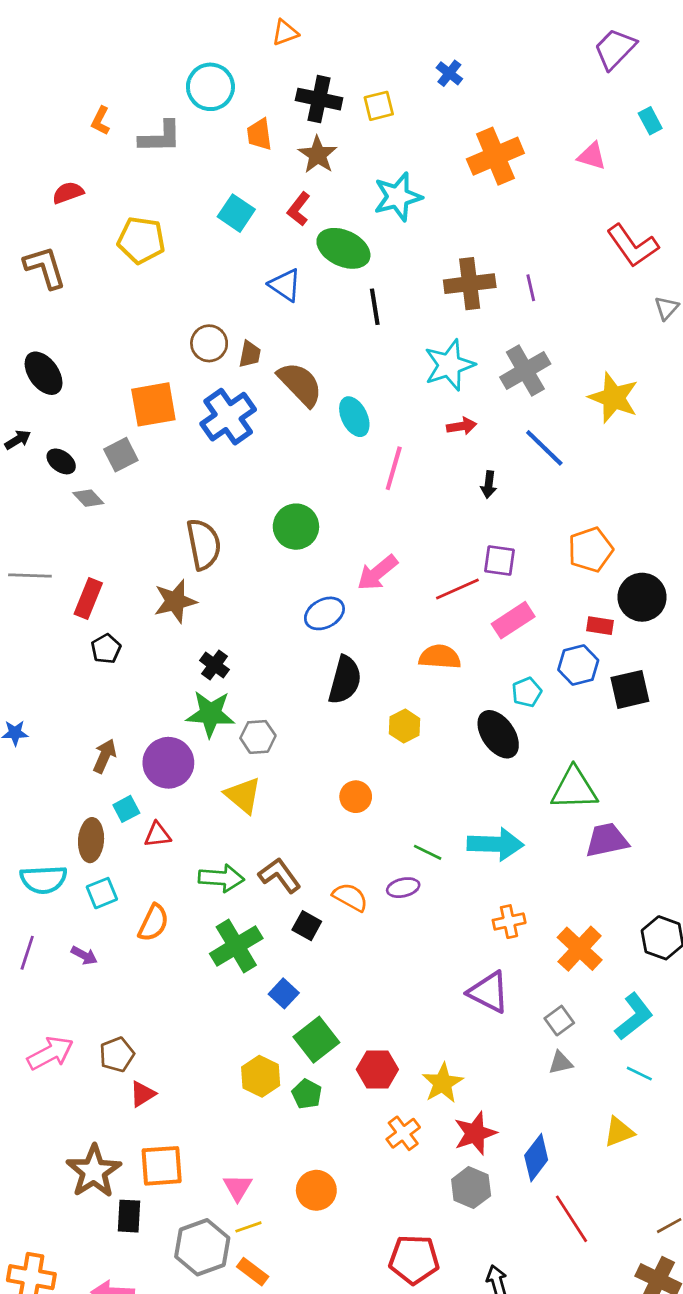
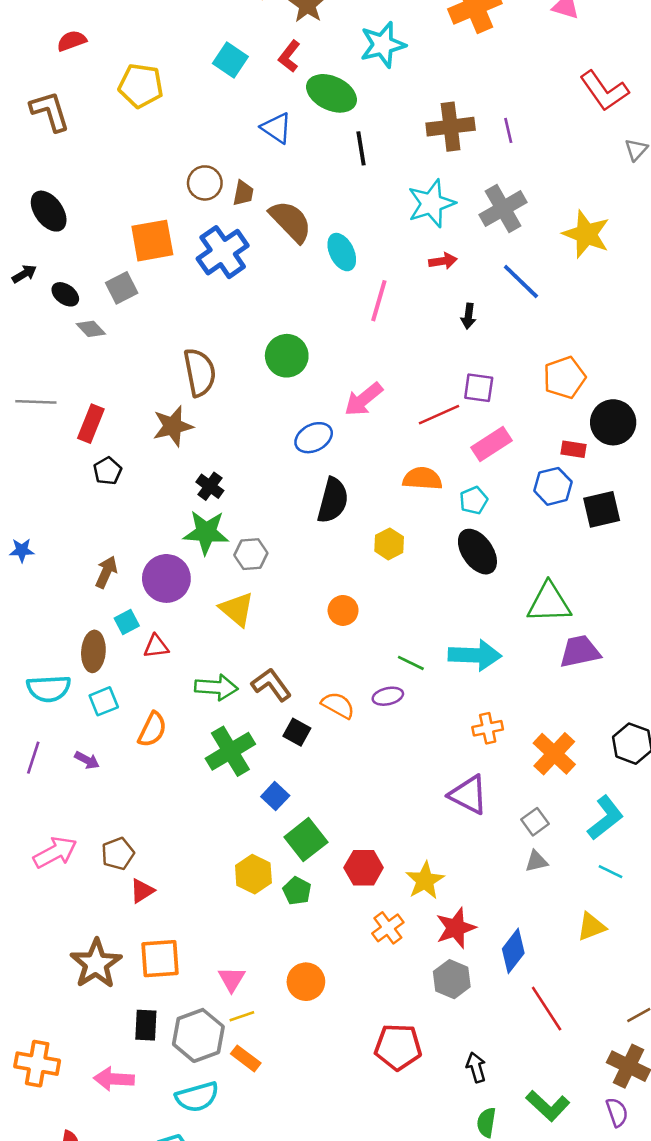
cyan pentagon: (527, 692) -> (474, 500), moved
black rectangle: (129, 1216) -> (146, 1025), moved

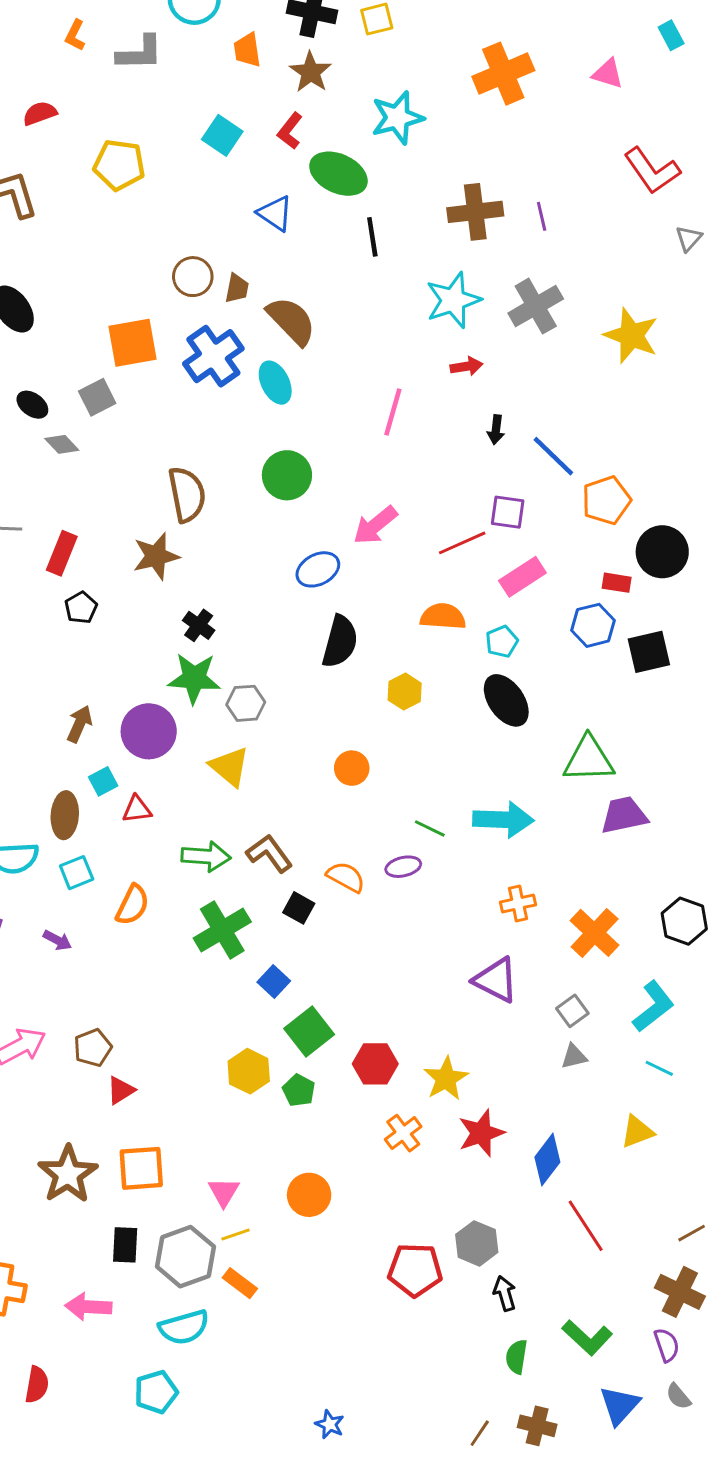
cyan ellipse: (342, 252) -> (275, 383), moved
blue line: (521, 282) -> (553, 456), moved
gray hexagon: (452, 979) -> (477, 1243), moved

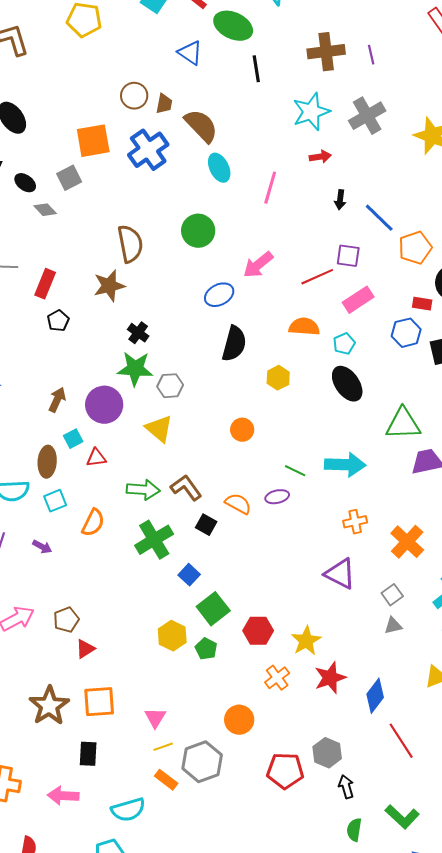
cyan ellipse: (275, 383) -> (219, 168), moved
orange circle: (309, 1195) -> (239, 720), moved
gray hexagon: (185, 1257) -> (202, 762), moved

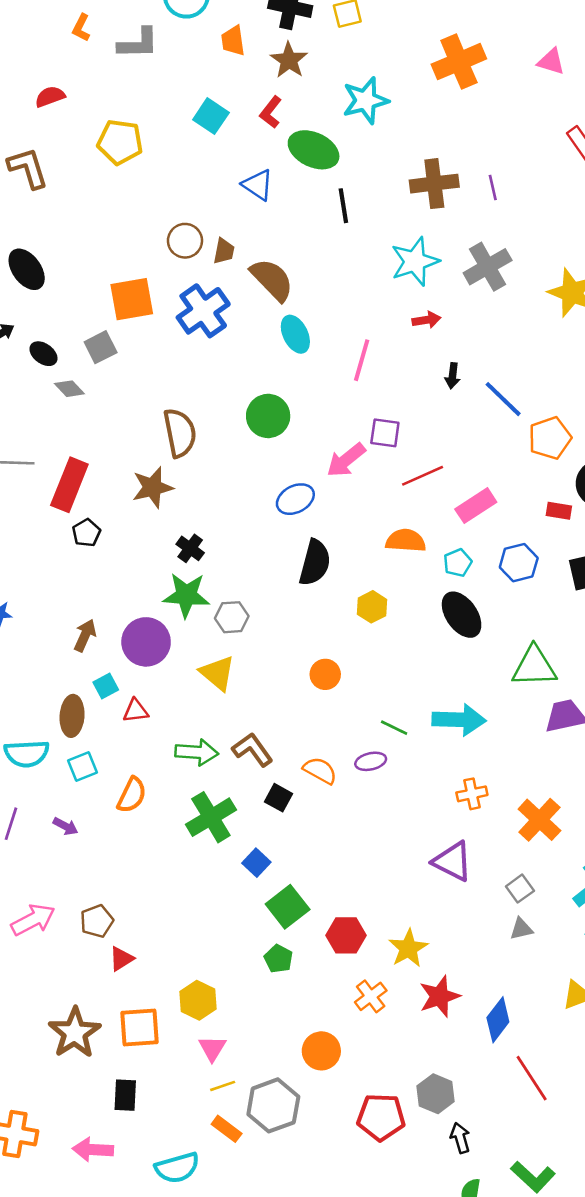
purple square: (348, 256) -> (385, 433), moved
red rectangle: (45, 284) -> (69, 485), size x1.4
blue hexagon: (406, 333) -> (519, 563), moved
yellow hexagon: (172, 636) -> (198, 1000), moved

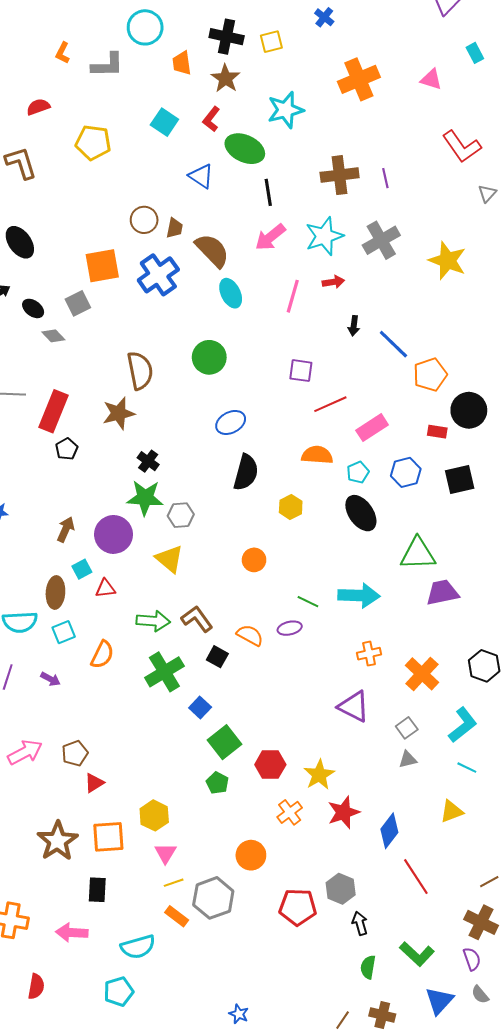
pink line: (362, 360) -> (293, 296), moved
pink arrow: (346, 460) -> (270, 237), moved

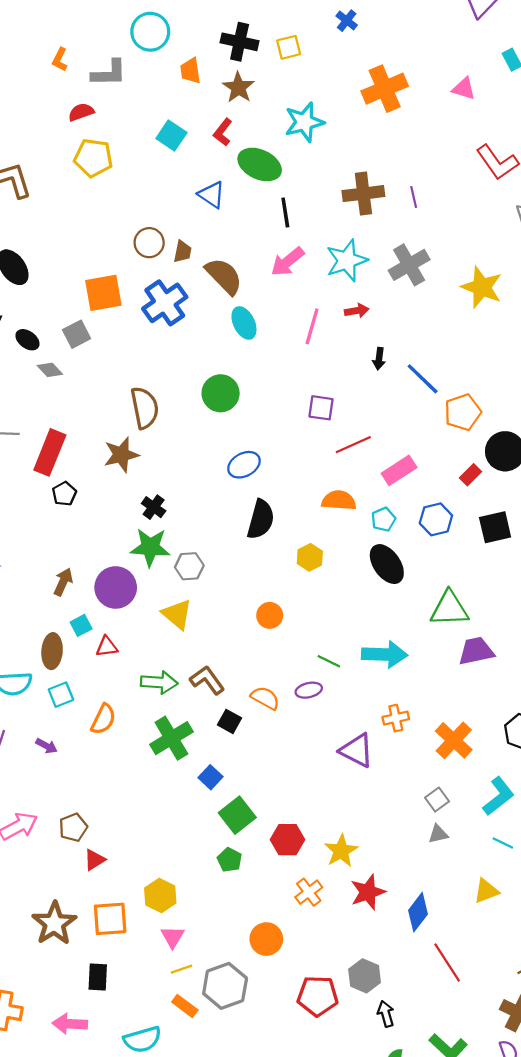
red semicircle: (38, 107) -> (81, 112), moved
red rectangle: (437, 432) -> (471, 475), turned -54
purple triangle: (354, 707) -> (357, 750), moved

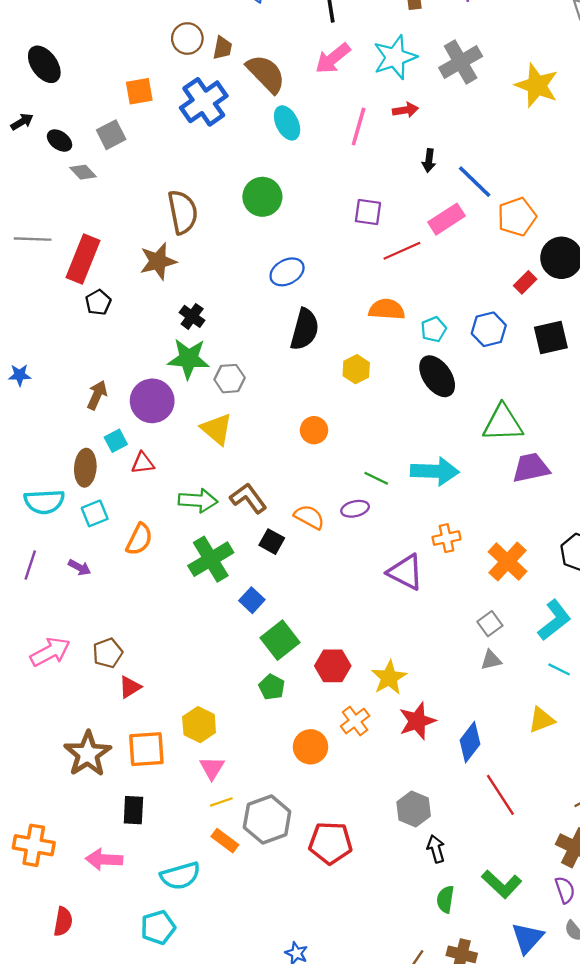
orange square: (103, 293) -> (139, 91), size x0.7
pink rectangle: (399, 470) -> (447, 219), moved
orange circle: (266, 939) -> (310, 747), moved
red pentagon: (318, 996) -> (330, 843), moved

